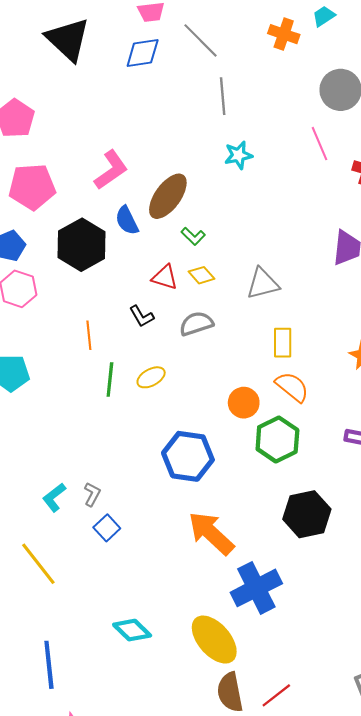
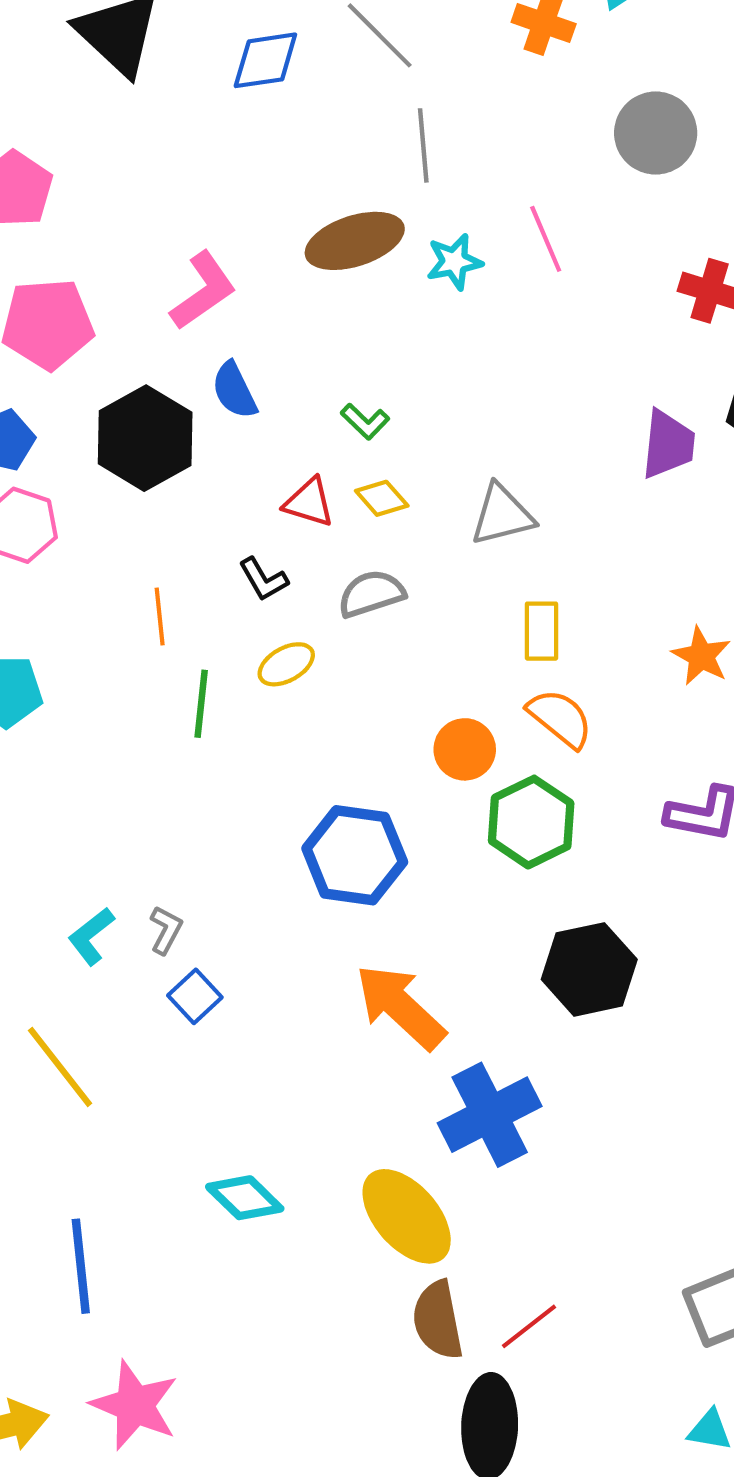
pink line: (320, 144) -> (546, 239), moved
brown ellipse: (168, 196) -> (355, 241), moved, turned 36
yellow ellipse: (151, 377) -> (286, 664), moved

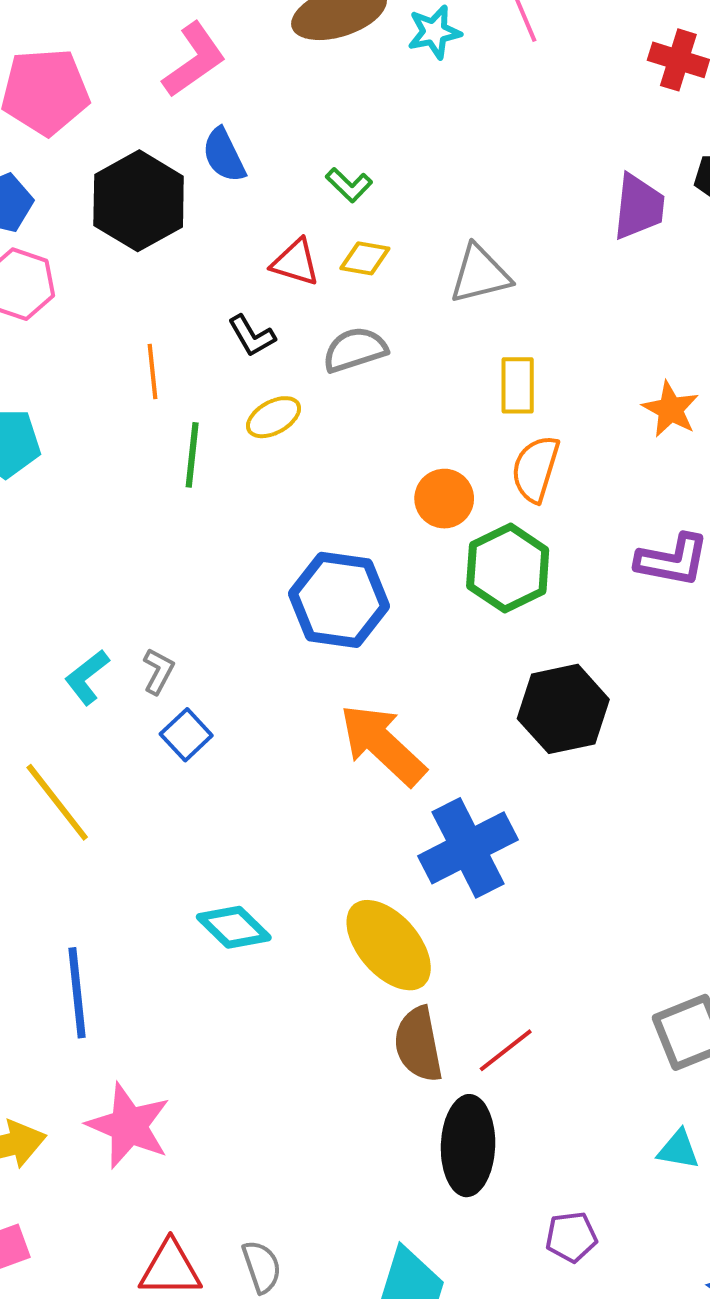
yellow diamond: (382, 498) -> (365, 258), turned -39
orange semicircle: (560, 718) -> (535, 469), turned -112

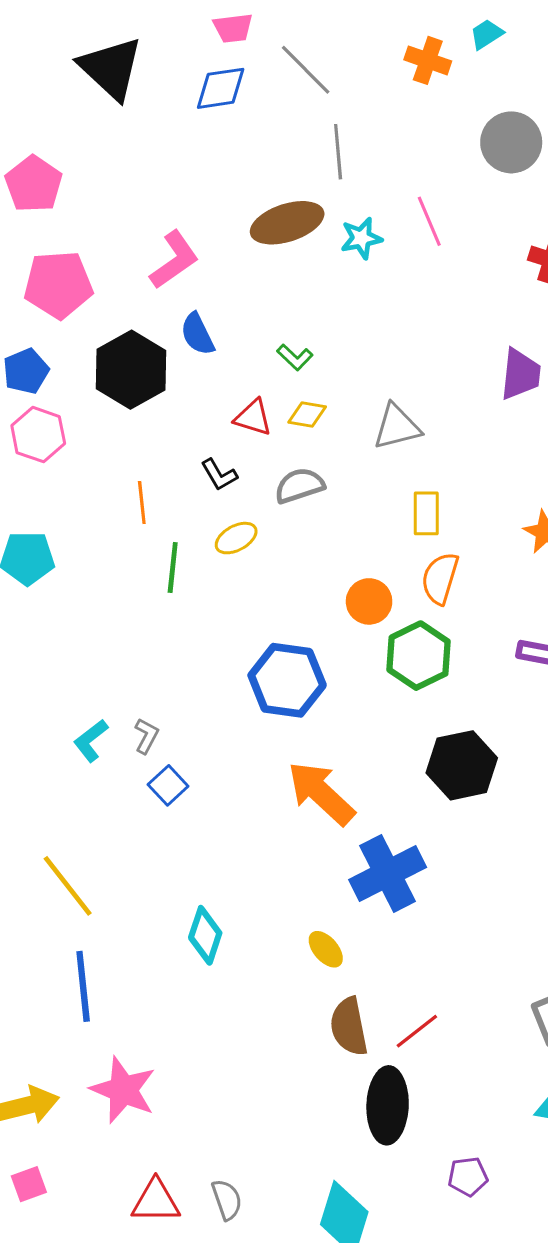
yellow line: (57, 802) -> (68, 886), moved
cyan diamond: (234, 927) -> (205, 935), turned 64
yellow ellipse: (389, 945) -> (326, 949), size x0.5

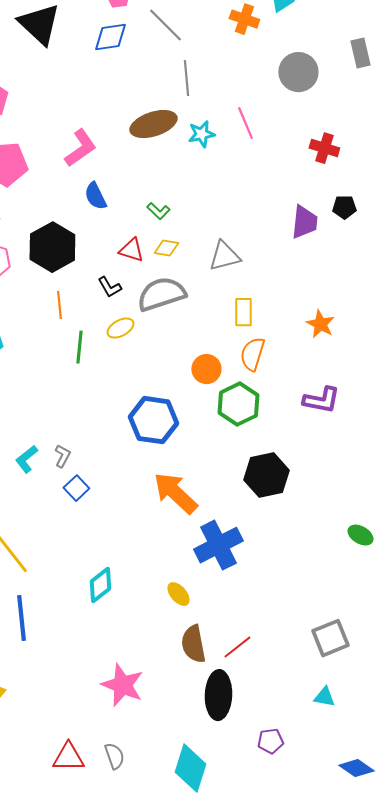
black hexagon: (131, 370) -> (52, 247), moved
gray semicircle: (299, 486) -> (161, 294), size x1.5
cyan diamond: (205, 935) -> (100, 585), turned 33
pink star: (123, 1090) -> (122, 685), moved

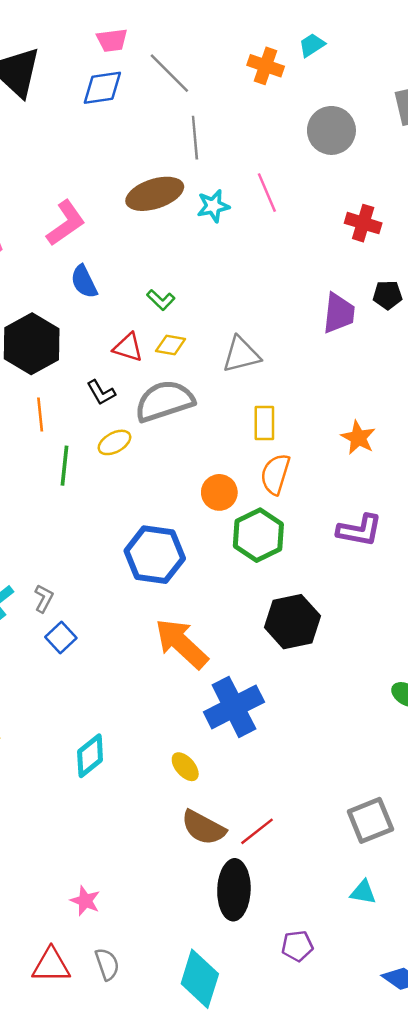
brown semicircle: (193, 644) -> (203, 828), turned -51
pink star: (122, 685) -> (85, 901), moved, size x0.6

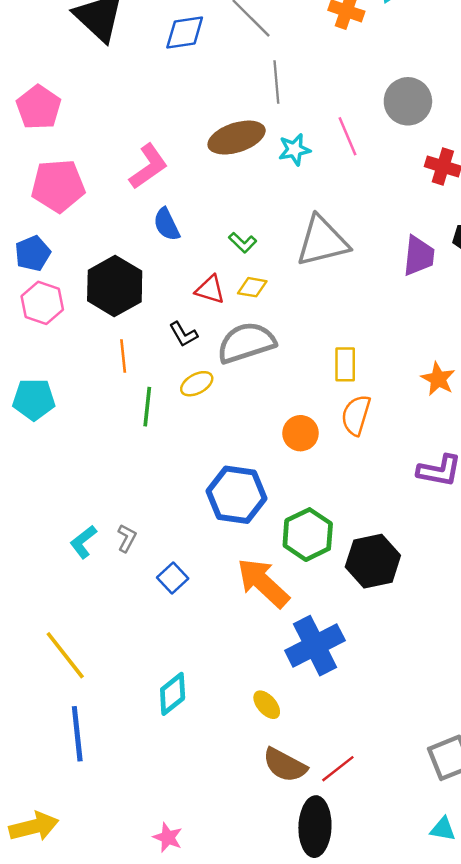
gray circle: (331, 130) -> (408, 101), moved
gray triangle: (241, 355) -> (322, 241), moved, size x1.4
green hexagon: (258, 535) -> (308, 535), moved
blue square: (61, 637) -> (173, 578), moved

